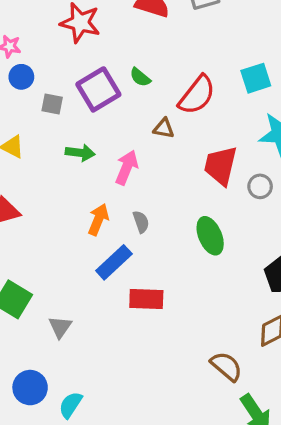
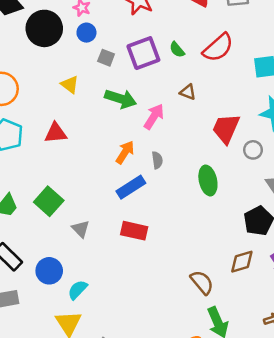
red semicircle: (197, 95) -> (218, 48), moved
green arrow: (80, 153) -> (121, 99), size x1.4
red rectangle: (146, 299) -> (134, 231), moved
gray triangle: (60, 327) -> (81, 229), turned -30

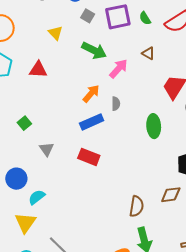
green square: (49, 201) -> (24, 123), size x0.6
brown semicircle: (202, 282) -> (136, 206), turned 40

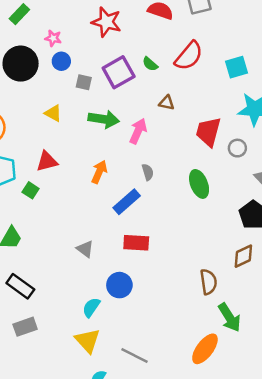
orange arrow: (91, 94) -> (99, 172), moved
green square: (24, 123) -> (31, 190), moved
blue circle: (16, 179) -> (119, 285), moved

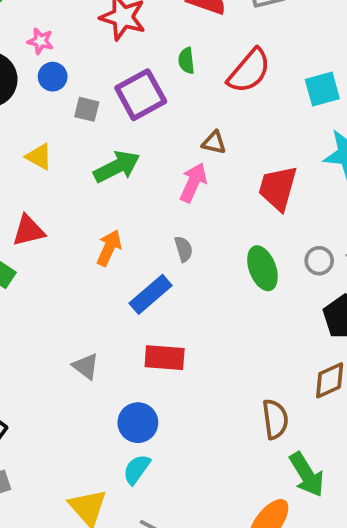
green semicircle: (150, 64) -> (186, 61), moved, turned 42
green arrow: (104, 119) -> (117, 167), turned -36
pink arrow: (138, 131) -> (193, 183), moved
gray circle: (237, 148) -> (319, 261), moved
cyan semicircle: (91, 307) -> (137, 469), moved

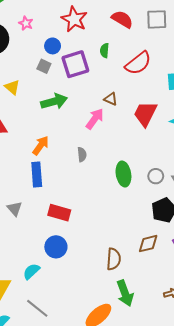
blue circle: (53, 77) -> (53, 46), moved
red trapezoid: (278, 188) -> (145, 114), moved
blue rectangle: (151, 294) -> (37, 175), moved, turned -65
blue circle: (138, 423) -> (56, 247), moved

